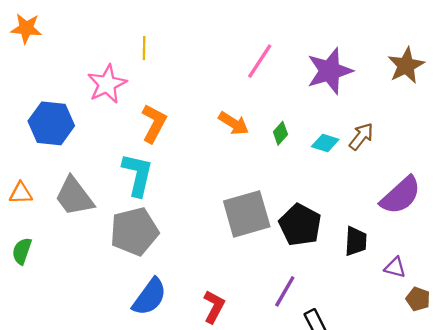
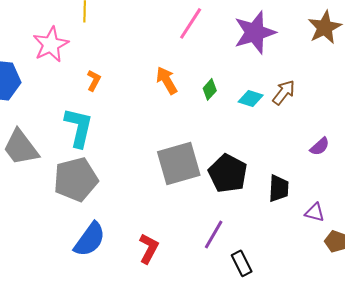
orange L-shape: (154, 123) -> (94, 80), size x0.6
orange arrow: (234, 123) -> (167, 80), turned -152
purple semicircle: (401, 195) -> (320, 146), size x0.5

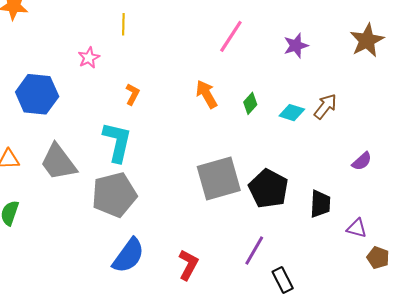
purple star: (255, 32) -> (296, 46), size x0.6
pink star: (51, 44) -> (89, 58), size x0.6

